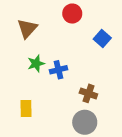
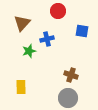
blue square: (102, 39) -> (82, 31), turned -32
blue cross: (59, 70) -> (47, 39), moved

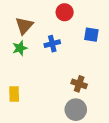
green star: (29, 51) -> (20, 48), moved
yellow rectangle: (21, 87) -> (14, 94), moved

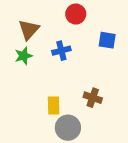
yellow rectangle: (14, 94) -> (54, 105), moved
gray circle: (76, 110) -> (68, 128), moved

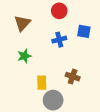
blue cross: (61, 51) -> (59, 40), moved
green star: (24, 56) -> (24, 56), moved

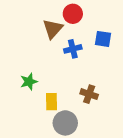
brown triangle: (22, 23) -> (53, 29), moved
green star: (24, 56) -> (29, 82), moved

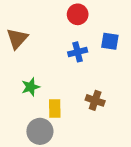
brown triangle: (53, 29) -> (17, 39), moved
gray circle: (65, 123) -> (40, 131), moved

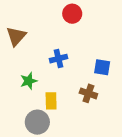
blue square: (110, 41) -> (102, 67), moved
blue cross: (78, 52) -> (59, 59), moved

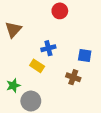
green star: (29, 81) -> (13, 85), moved
yellow rectangle: (51, 101) -> (37, 66), moved, turned -56

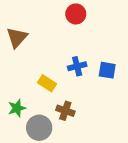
blue cross: (48, 48) -> (77, 66), moved
brown cross: (73, 77) -> (65, 111), moved

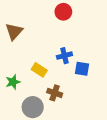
blue square: (107, 70) -> (82, 69), moved
green star: (17, 108) -> (13, 82), moved

